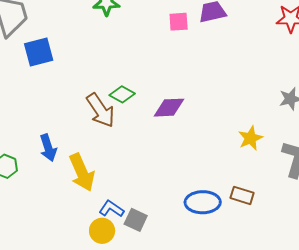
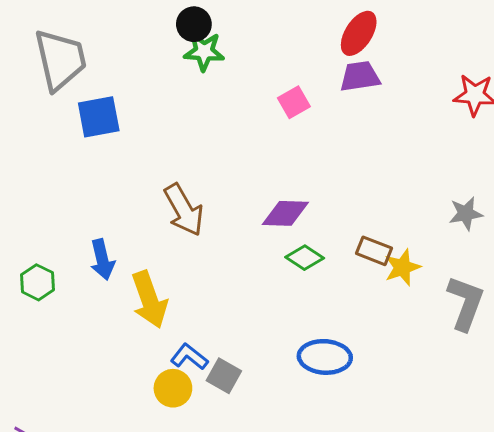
pink square: (179, 22) -> (294, 102), moved, turned -30
green diamond: (122, 94) -> (305, 258), moved
brown rectangle: (242, 195) -> (374, 251), moved

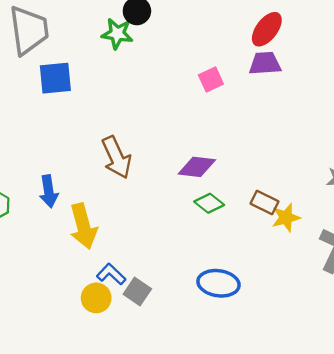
green star: (204, 52) -> (117, 34), moved

